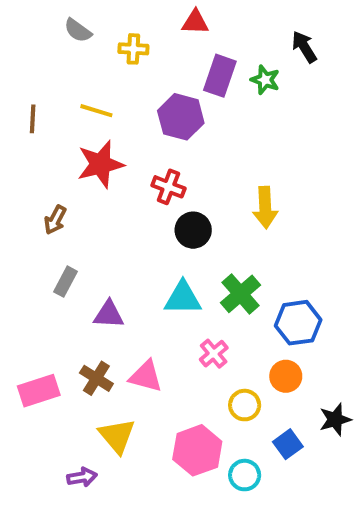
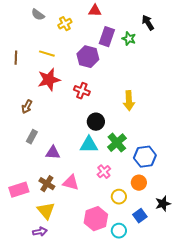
yellow cross: (133, 49) -> (65, 24), turned -32
black circle: (193, 230) -> (96, 122), moved
yellow triangle: (117, 436) -> (46, 211), moved

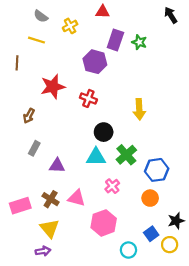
black arrow: (148, 23) -> (171, 15), moved
yellow line: (47, 54) -> (36, 40), moved
yellow circle: (119, 197) -> (170, 245), moved
pink hexagon: (96, 219) -> (104, 223), moved

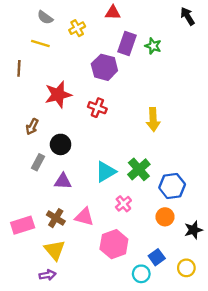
black circle: (104, 132) -> (61, 144), moved
cyan triangle: (96, 157) -> (106, 172), turned -30
black star: (176, 221) -> (193, 230), moved
blue square: (151, 234) -> (157, 257), moved

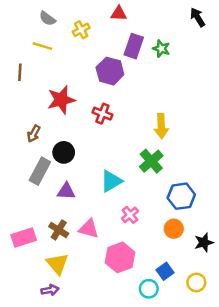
gray rectangle: (38, 162) -> (40, 171), size x1.5
green cross: (139, 169) -> (151, 161), moved

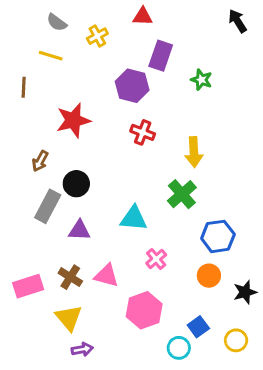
green star: (161, 49) -> (201, 80), moved
red cross: (102, 114) -> (143, 132), moved
cyan triangle: (111, 181) -> (134, 218), turned 35
purple arrow: (50, 290) -> (82, 349), moved

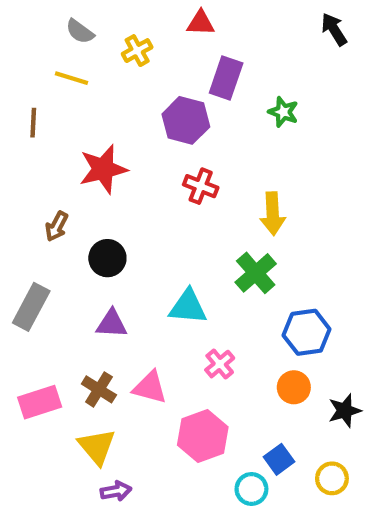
gray rectangle: (48, 206) -> (31, 307), moved

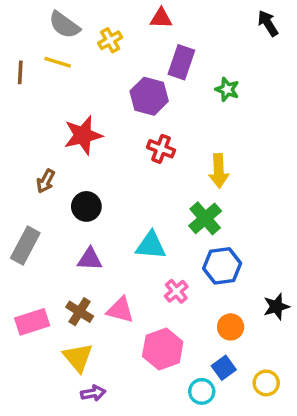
gray semicircle: (80, 31) -> (64, 25), size x1.4
brown line: (33, 123) -> (20, 72), moved
blue hexagon: (307, 332) -> (222, 266), moved
orange circle: (294, 387) -> (231, 327), moved
black star: (345, 411) -> (276, 307), moved

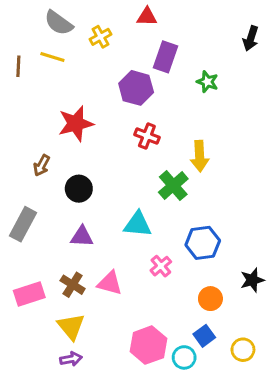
black arrow: (268, 23) -> (251, 38), moved, turned -130
green cross: (205, 218) -> (173, 186), moved
pink hexagon: (163, 349) -> (148, 345), moved
purple arrow: (93, 393) -> (71, 359), moved

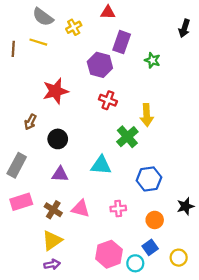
pink cross: (161, 266) -> (118, 209), moved, turned 35
pink rectangle: (29, 294) -> (21, 202), moved
yellow triangle: (71, 326) -> (52, 240), turned 35

